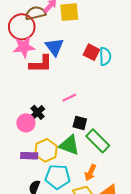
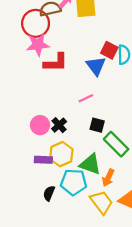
blue triangle: (54, 47) -> (96, 66), moved
black cross: (38, 112) -> (59, 125), moved
green triangle: (69, 145) -> (90, 164), moved

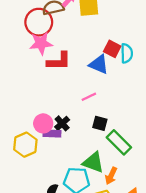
blue triangle: (96, 66) -> (99, 64), turned -30
yellow hexagon: (61, 154) -> (25, 145), moved
purple rectangle: (43, 160) -> (52, 133), moved

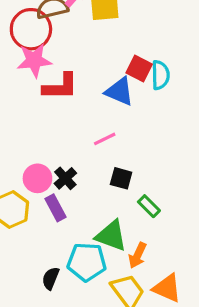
purple rectangle: (52, 133) -> (56, 208), moved, turned 60
green rectangle: (119, 142) -> (149, 206), size x0.6

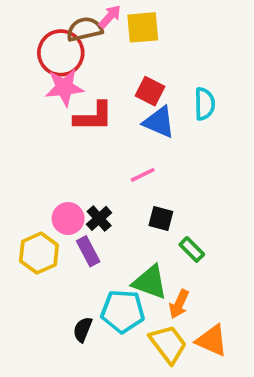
red square: (139, 69) -> (150, 91), moved

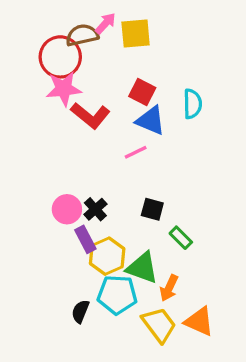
red L-shape: (94, 117) -> (90, 116), turned 39
pink line: (143, 175) -> (136, 152), moved
yellow hexagon: (39, 253) -> (107, 256), moved

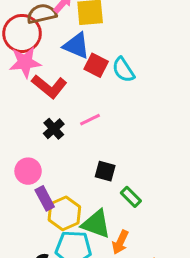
cyan semicircle: (193, 104) -> (123, 70), moved, turned 148
blue triangle: (151, 121) -> (76, 46), moved
black cross: (95, 209) -> (54, 129), moved

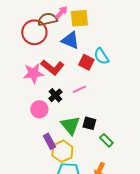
pink star: (25, 62) -> (33, 73), moved
red square: (96, 65) -> (86, 62), moved
pink circle: (28, 171) -> (39, 109), moved
green triangle: (96, 224) -> (70, 125), moved, turned 30

